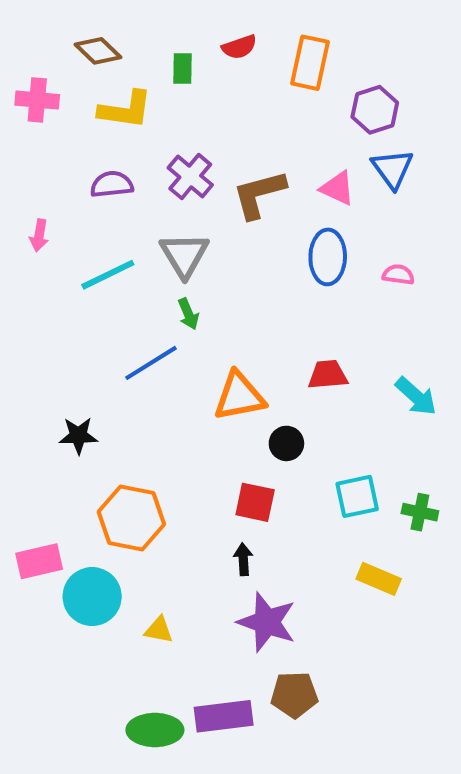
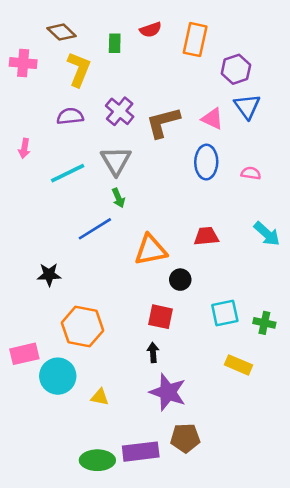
yellow L-shape: (125, 110) -> (79, 69), turned -76
cyan arrow: (416, 396) -> (267, 234), moved

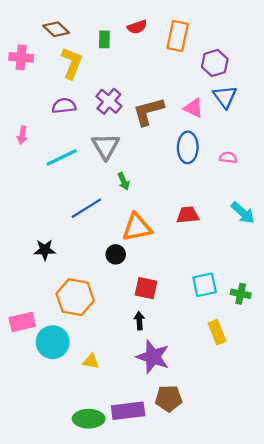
green arrow: (118, 198) -> (124, 181), moved
black circle: (180, 280) -> (116, 254), moved
yellow rectangle: (238, 365) -> (217, 332), turned 45

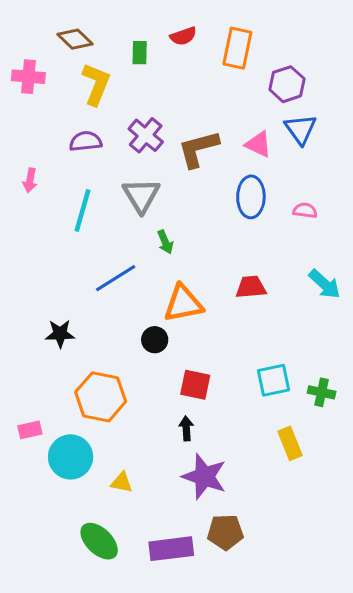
cyan line: (62, 158) -> (83, 210), turned -48
pink rectangle: (22, 322) -> (30, 430), size x0.7
green ellipse: (89, 419) -> (99, 541), moved, turned 44

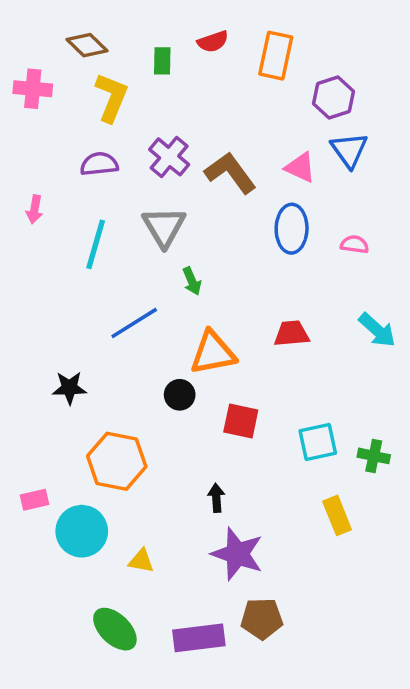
brown L-shape: (198, 149) -> (230, 173), turned 69
red square: (195, 385) -> (241, 421), moved

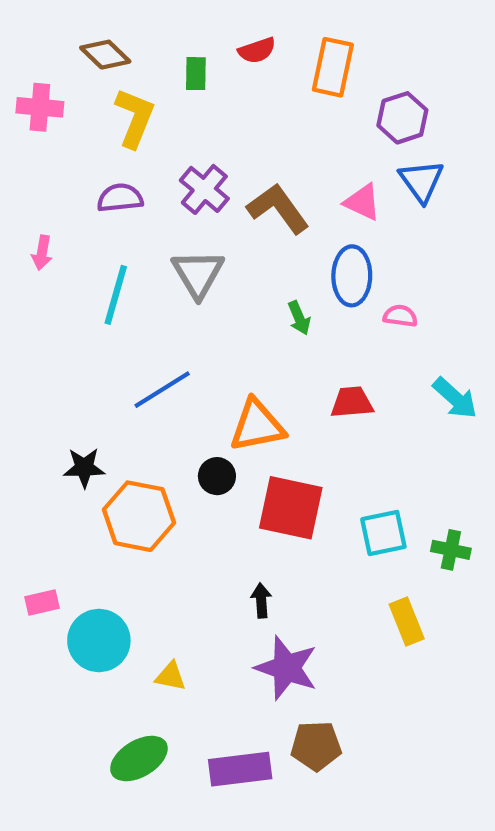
pink semicircle: (355, 244) -> (400, 316), moved
green arrow: (192, 281) -> (299, 318), moved
red square: (241, 421) -> (291, 508), size x1.5
orange hexagon: (117, 461) -> (139, 516), moved
green ellipse: (115, 629) -> (139, 759), turned -75

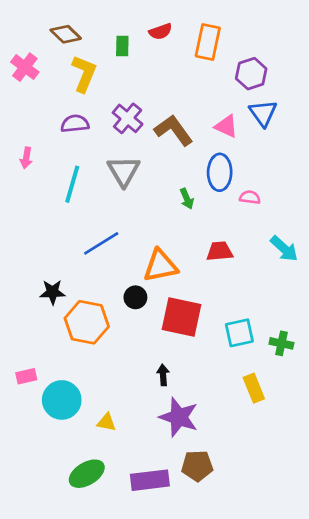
pink cross: (40, 107) -> (25, 67), turned 32

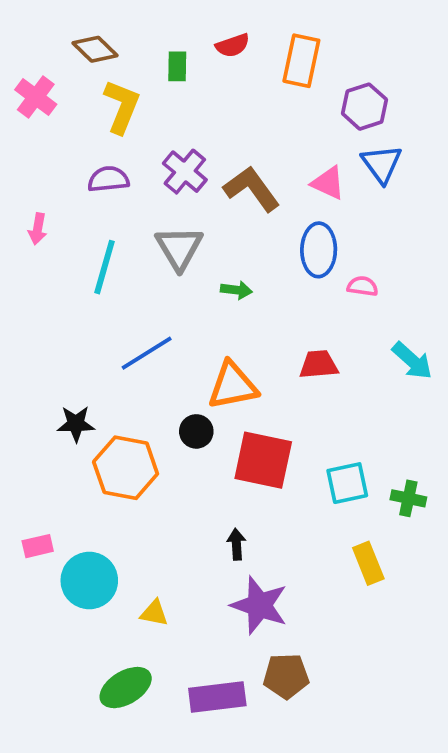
green arrow: (187, 199) -> (236, 290), moved, turned -60

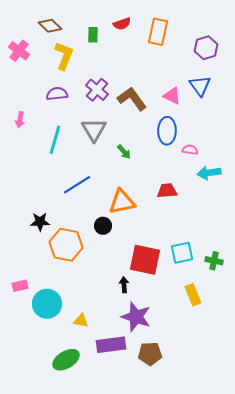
purple hexagon: (364, 107) -> (206, 48), moved
green arrow: (236, 290) -> (124, 152), turned 42
cyan arrow: (412, 361) -> (209, 173), moved, turned 130
red square: (263, 460) -> (145, 260), moved
purple rectangle: (217, 697) -> (111, 345), moved

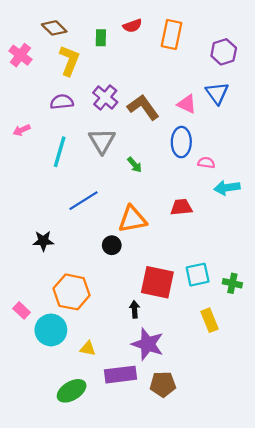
pink arrow: (20, 120) -> (22, 130), turned 56
orange hexagon: (66, 245) -> (72, 292), moved
pink rectangle: (20, 286) -> (22, 310), turned 56

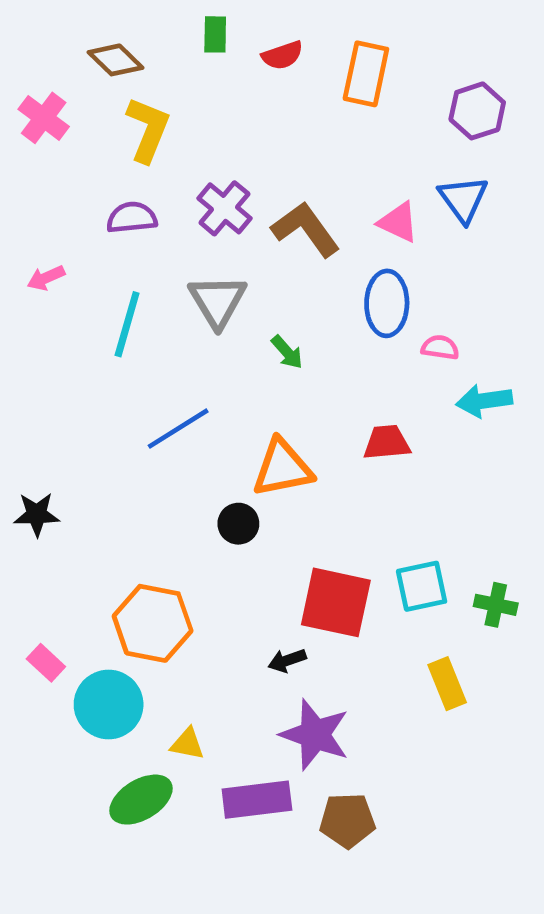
green rectangle: (101, 38) -> (215, 34), moved
black star: (43, 241) -> (37, 514), moved
black arrow: (135, 309) -> (287, 660), turned -105
green ellipse: (72, 391) -> (141, 800), moved

